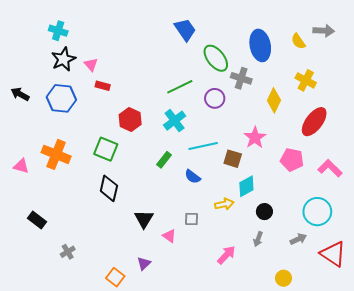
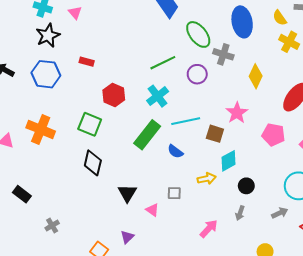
pink triangle: (91, 65) -> (75, 13), moved
yellow cross: (306, 80) -> (289, 42), moved
green rectangle: (164, 160) -> (147, 135), size x1.8

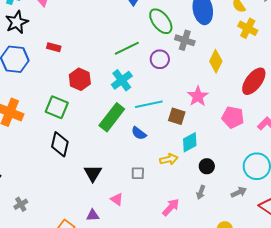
pink triangle: (152, 210) -> (117, 199), moved
purple triangle: (127, 237) -> (93, 215), turned 40

